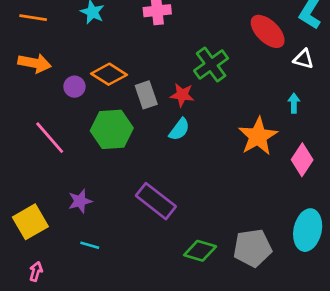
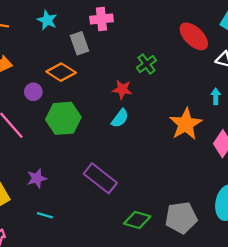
green cross: (211, 65) -> (146, 64), size x0.7
purple circle: (74, 87) -> (33, 92), moved
gray rectangle: (146, 95) -> (80, 43), moved

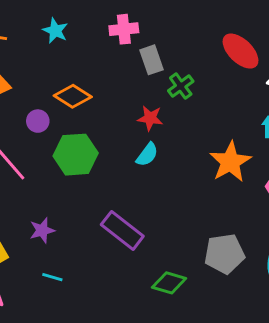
gray rectangle: (80, 43) -> (152, 60), moved
gray pentagon: (181, 218) -> (224, 254), moved

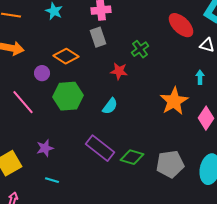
gray rectangle: (152, 60) -> (98, 37), moved
cyan semicircle: (147, 155) -> (110, 106), moved
green diamond: (169, 283) -> (132, 157), moved

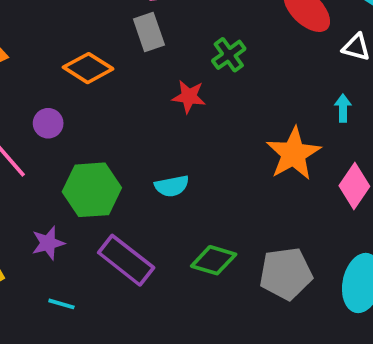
purple circle: (42, 73) -> (48, 123), moved
green hexagon: (68, 96) -> (92, 190), moved
cyan semicircle: (110, 106) -> (172, 186), moved, turned 42
purple rectangle: (100, 148) -> (126, 260), moved

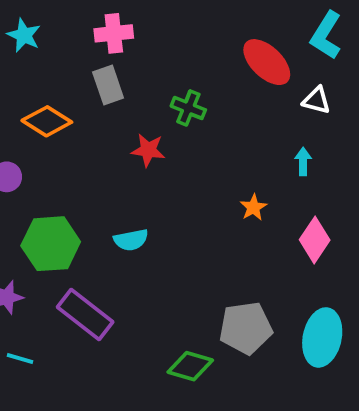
green cross: (229, 55) -> (188, 108), turned -32
orange star: (293, 154) -> (253, 207), size x0.5
green diamond: (214, 260) -> (190, 366), moved

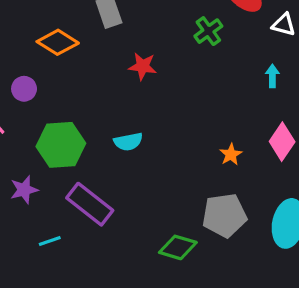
green cross: (188, 108) -> (208, 31), moved, turned 32
orange star: (253, 207) -> (231, 154), moved
cyan line: (20, 358) -> (50, 241), moved, turned -35

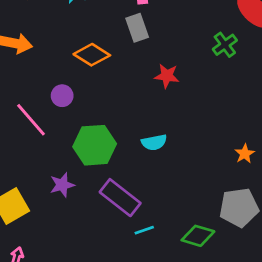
cyan line: (50, 241) -> (144, 230), moved

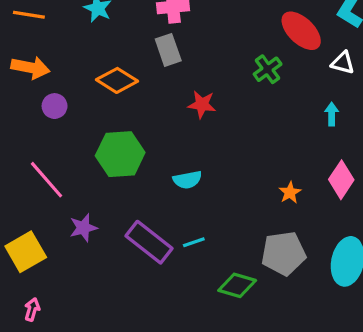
purple circle: (62, 96) -> (55, 106), moved
pink line: (31, 120) -> (47, 180), moved
green hexagon: (95, 145) -> (120, 154), moved
cyan line: (144, 230) -> (194, 242), moved

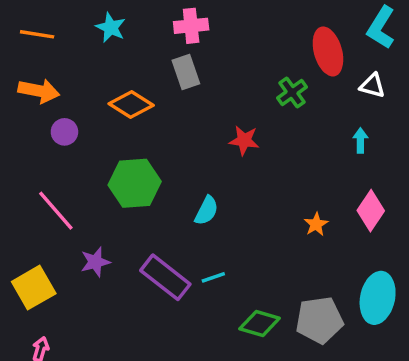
red ellipse: (301, 31) -> (328, 51), turned 30
red star: (202, 104) -> (244, 140), moved
cyan semicircle: (187, 180) -> (206, 211), turned -52
gray pentagon: (284, 253) -> (319, 320), moved

